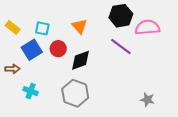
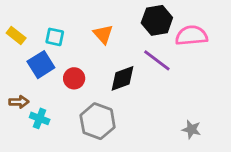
red circle: (58, 49) -> (74, 78), moved
black diamond: (81, 60) -> (122, 78), moved
brown arrow: (13, 69) -> (19, 102), moved

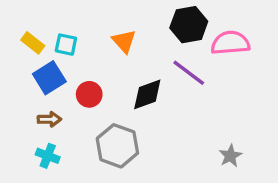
yellow rectangle: (16, 36) -> (33, 43), moved
brown arrow: (19, 102) -> (49, 119), moved
cyan cross: (40, 118) -> (48, 156), moved
gray star: (191, 129) -> (230, 156), turned 30

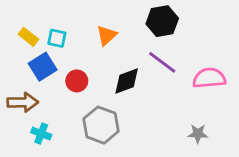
orange triangle: (124, 41) -> (107, 35), turned 30
pink semicircle: (230, 43) -> (209, 78), moved
brown arrow: (49, 119) -> (23, 102), moved, size x1.5
gray star: (230, 156) -> (198, 134), turned 30

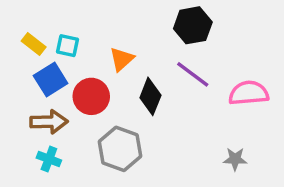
orange triangle: (107, 35) -> (122, 59), moved
red circle: (77, 81) -> (91, 96), size x1.4
black diamond: (127, 81) -> (150, 96), turned -48
brown arrow: (23, 102) -> (49, 122), moved

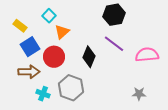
cyan square: (68, 46) -> (49, 16), moved, turned 32
orange triangle: (122, 59) -> (62, 32), moved
cyan cross: (49, 159) -> (43, 94), moved

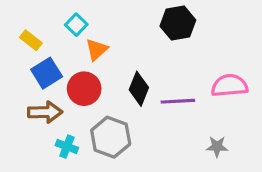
purple line: (114, 44) -> (178, 101), moved, turned -40

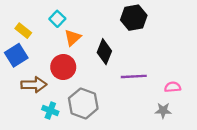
blue square: (47, 73) -> (16, 55), moved
pink semicircle: (229, 86) -> (173, 87), moved, size x0.6
black diamond: (139, 89) -> (104, 52), moved

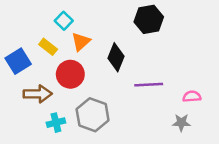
yellow rectangle: (23, 31) -> (48, 47), moved
cyan cross: (50, 111) -> (56, 123), turned -35

